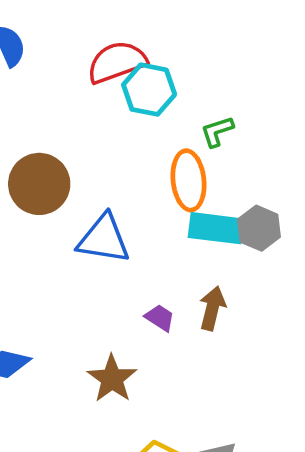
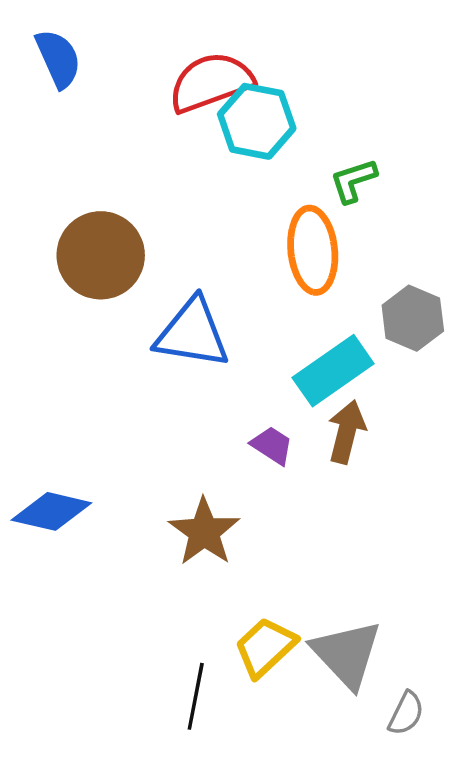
cyan rectangle: (216, 228) -> (333, 371), moved, turned -42

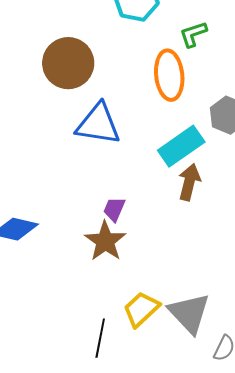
brown circle: (101, 255) -> (68, 63), moved
purple trapezoid: (272, 445) -> (114, 209), moved, turned -100

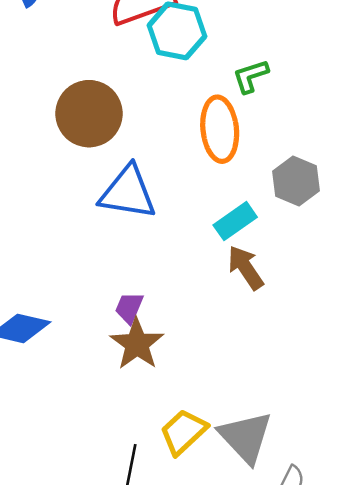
cyan rectangle: (181, 146) -> (235, 221), size x0.7
brown arrow: (189, 182) -> (246, 268), turned -48
purple trapezoid: (114, 209) -> (129, 308), moved

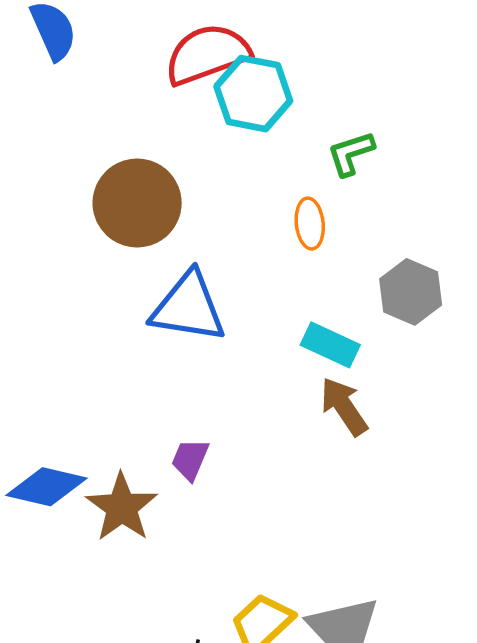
orange ellipse: (220, 129) -> (310, 224), size x0.6
cyan rectangle: (235, 221) -> (330, 345), turned 60
brown star: (137, 344) -> (122, 507), moved

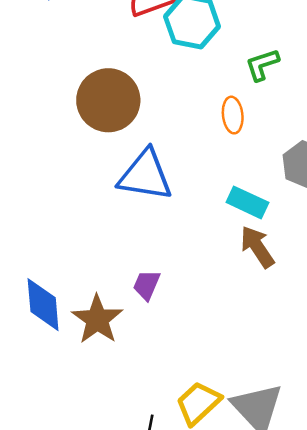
blue diamond: (46, 487) -> (43, 305), turned 72

